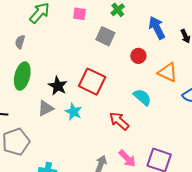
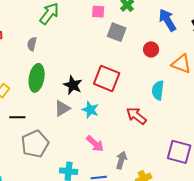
pink square: (79, 14) -> (98, 12), moved
cyan semicircle: (142, 97) -> (158, 90), turned -120
pink arrow: (127, 158) -> (95, 144), moved

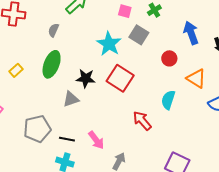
black star: (73, 85) -> (86, 78), turned -30
cyan star: (90, 110) -> (109, 44), moved, size x1.4
black line: (17, 117) -> (67, 139), moved

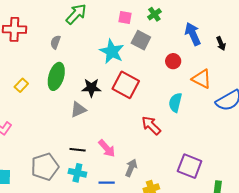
gray pentagon: (37, 129) -> (45, 167), moved

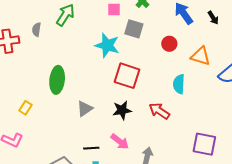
gray semicircle: (55, 42) -> (37, 30), moved
yellow rectangle: (21, 85) -> (25, 108), moved
black star: (91, 88) -> (122, 110), moved

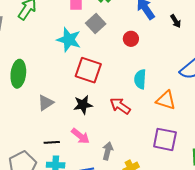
black arrow: (213, 18) -> (176, 21), moved
gray square: (134, 29) -> (96, 23), turned 30
orange triangle: (201, 56) -> (166, 100), moved

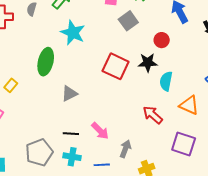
cyan star: (69, 40) -> (73, 33), moved
black star: (83, 105) -> (148, 63), moved
red arrow: (120, 106) -> (153, 115), moved

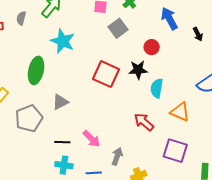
gray pentagon: (39, 152) -> (29, 118), moved

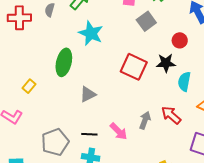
gray pentagon: (29, 118) -> (55, 142), moved
gray arrow: (117, 156) -> (145, 120), moved

